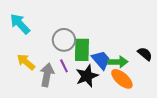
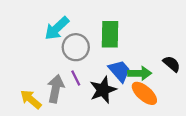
cyan arrow: (20, 24) -> (57, 28), moved, turned -90
green rectangle: (82, 50) -> (110, 34), moved
yellow arrow: (26, 62) -> (31, 99), moved

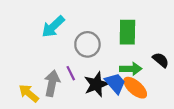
green rectangle: (110, 34) -> (127, 32), moved
gray circle: (76, 47) -> (87, 44), moved
blue trapezoid: (120, 71) -> (115, 83), moved

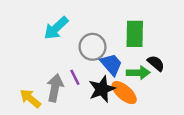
black semicircle: (161, 60) -> (156, 63), moved
blue trapezoid: (115, 83) -> (111, 64), moved
orange ellipse: (135, 88) -> (124, 93), moved

